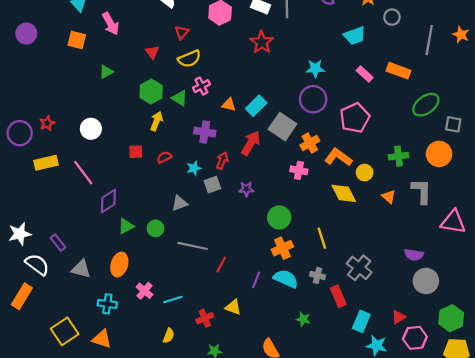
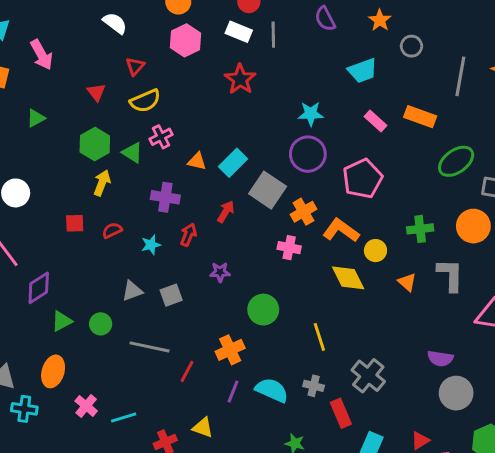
red arrow: (251, 143) -> (226, 212), size x0.7
gray square: (212, 185) -> (171, 295), moved
orange cross: (282, 248) -> (230, 350), moved
cyan cross: (107, 304) -> (24, 409), moved

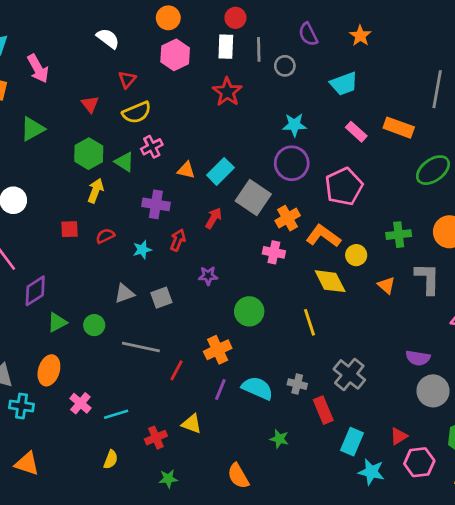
white rectangle: (239, 32) -> (226, 47), turned 70
gray circle: (411, 46) -> (285, 66), moved
green triangle: (36, 118) -> (32, 129), size x1.4
yellow line: (319, 337) -> (310, 322), moved

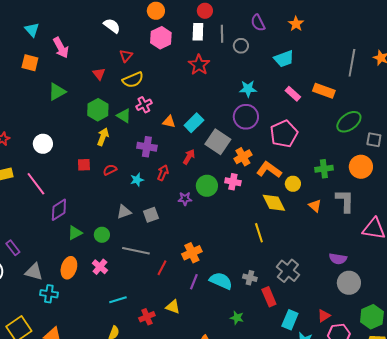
green circle: (249, 311) -> (207, 186), moved
pink cross: (80, 403) -> (100, 267), moved

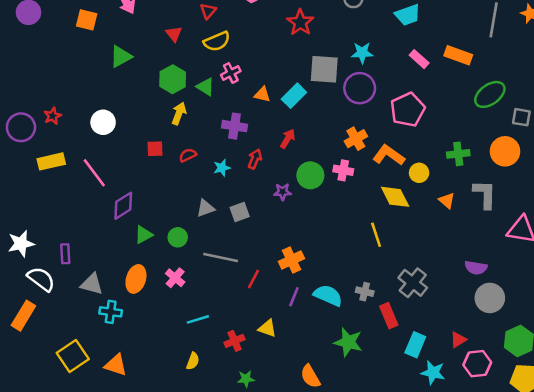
gray square: (218, 142) -> (324, 69), moved, turned -30
purple rectangle: (13, 248) -> (65, 254), turned 35
green star: (237, 318) -> (348, 342), size x1.6

